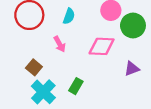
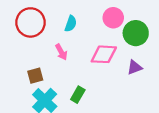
brown square: (34, 67) -> (35, 76), turned 35
purple triangle: (132, 69) -> (135, 67), moved

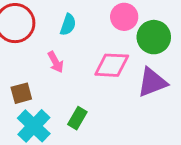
purple triangle: (135, 67) -> (152, 82), size x1.5

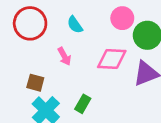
cyan semicircle: (68, 25) -> (75, 25), turned 126
brown square: (21, 93) -> (35, 83), turned 30

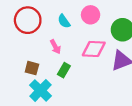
pink circle: (122, 18) -> (91, 15), moved
green rectangle: (83, 104) -> (64, 70), moved

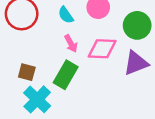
pink arrow: (55, 47) -> (71, 44), moved
green rectangle: (64, 70) -> (66, 75), size x1.5

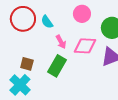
cyan semicircle: (66, 15) -> (47, 22), moved
cyan cross: (37, 99) -> (20, 85), moved

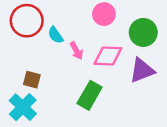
cyan semicircle: (47, 22) -> (55, 35), moved
green rectangle: (57, 66) -> (90, 95), moved

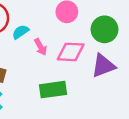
cyan semicircle: (55, 35) -> (20, 32), turned 90
green rectangle: (90, 95) -> (53, 90), turned 52

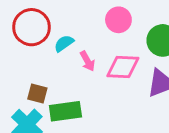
green rectangle: (53, 90) -> (65, 111), moved

